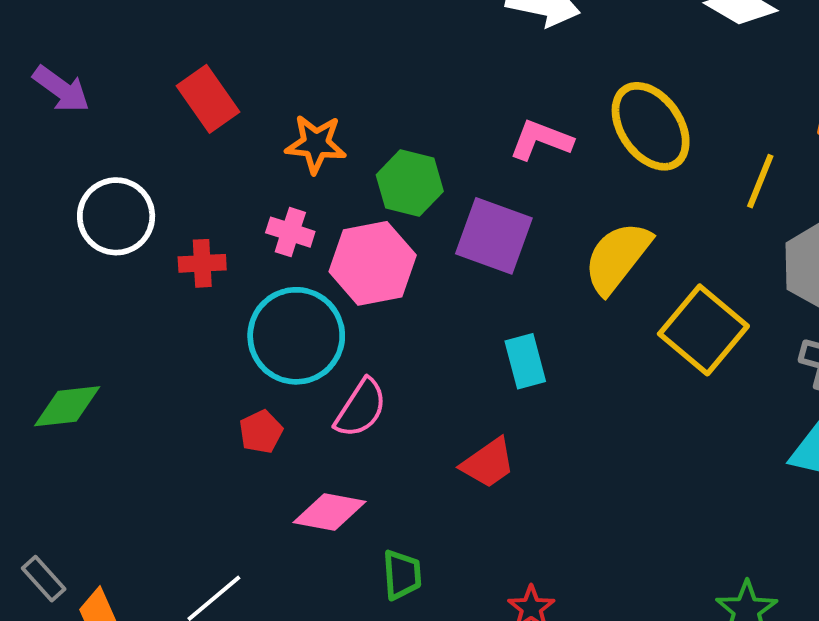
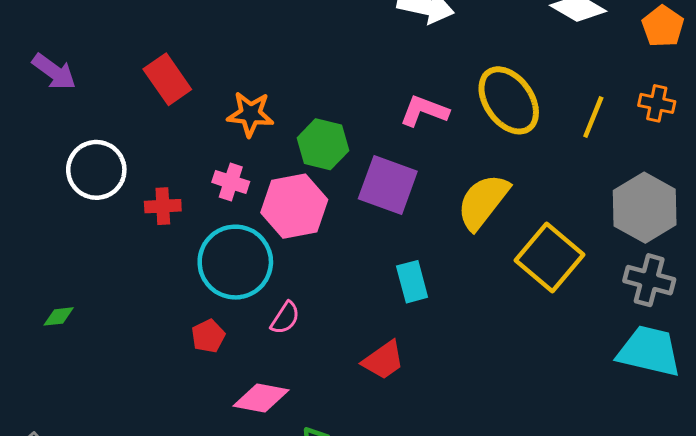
yellow line: (760, 181) -> (593, 117), moved
green diamond: (67, 406) -> (59, 316), size x0.6
pink semicircle: (361, 408) -> (285, 318), size x0.7

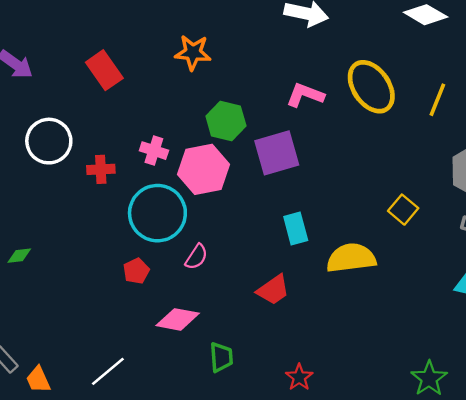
orange star: (250, 114) -> (193, 52), moved
purple square: (388, 185) -> (277, 153), turned -36
yellow semicircle: (483, 202) -> (351, 258), moved, turned 45
yellow square: (549, 257) -> (403, 210), size x0.6

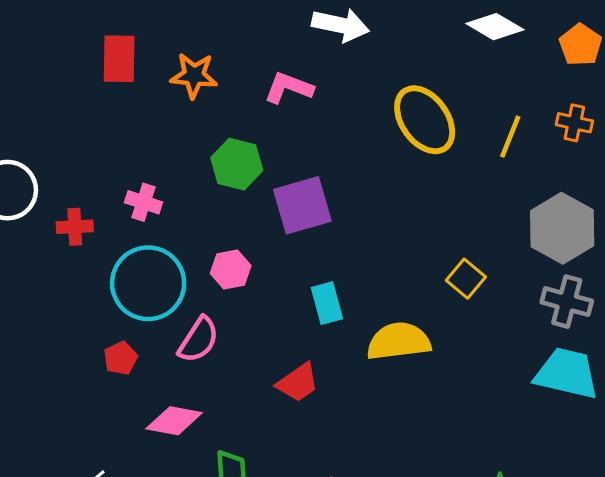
red rectangle: (104, 70) -> (119, 59), moved, turned 36
pink L-shape: (305, 95) -> (289, 88), moved
pink hexagon: (204, 169) -> (231, 270), moved, size x0.6
pink semicircle: (196, 257) -> (198, 340), size x1.4

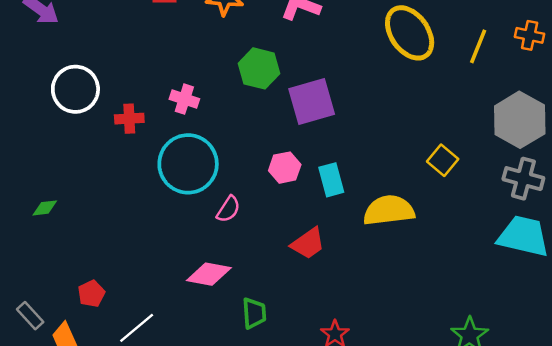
pink hexagon: (231, 270) -> (285, 168), moved
pink semicircle: (198, 340) -> (228, 209), size x0.7
red pentagon: (121, 358) -> (91, 294), moved

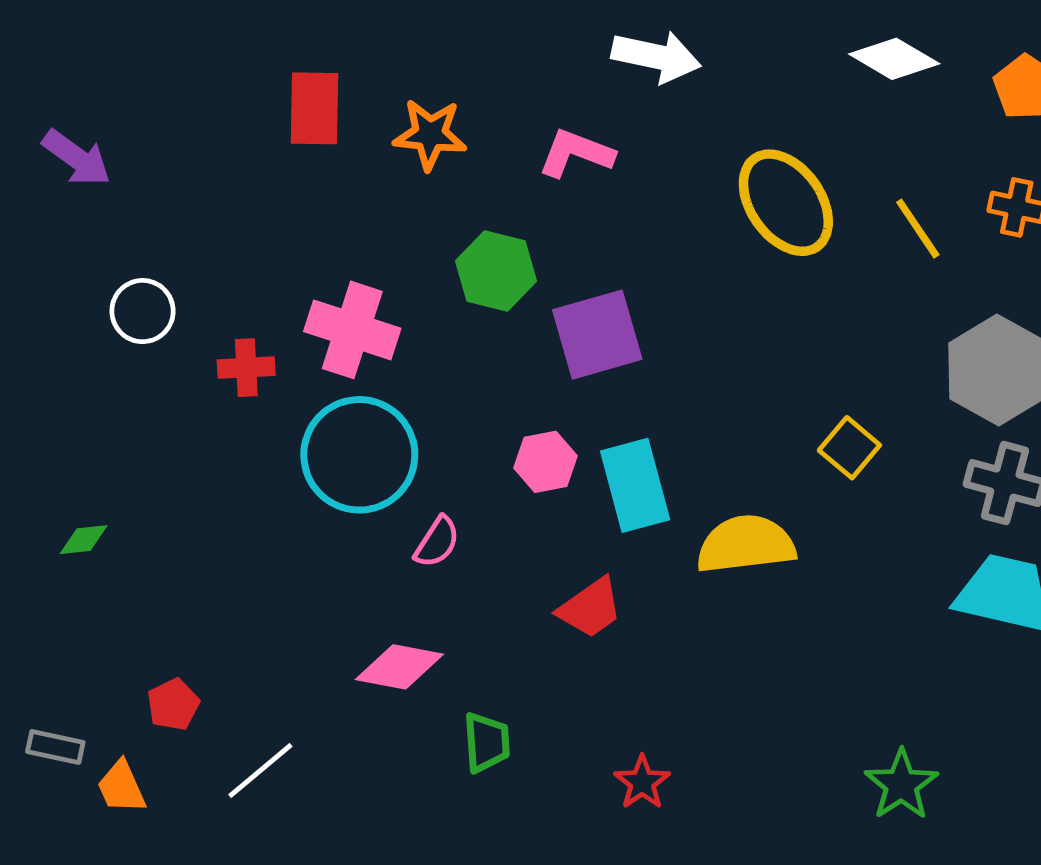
yellow line: (478, 46) -> (918, 229), turned -56
white circle: (75, 89) -> (143, 311), size x0.7
pink cross: (184, 99) -> (352, 330), size x1.6
cyan rectangle: (331, 180) -> (635, 485), size x1.4
gray rectangle: (30, 316) -> (55, 747), turned -36

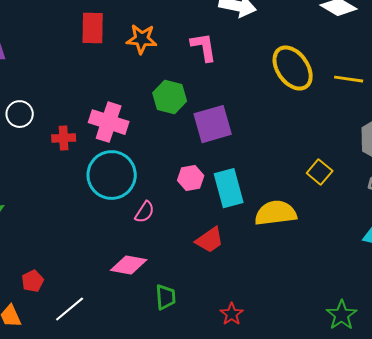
pink L-shape: (576, 153) -> (204, 47), turned 60
yellow line: (918, 229) -> (349, 79), turned -48

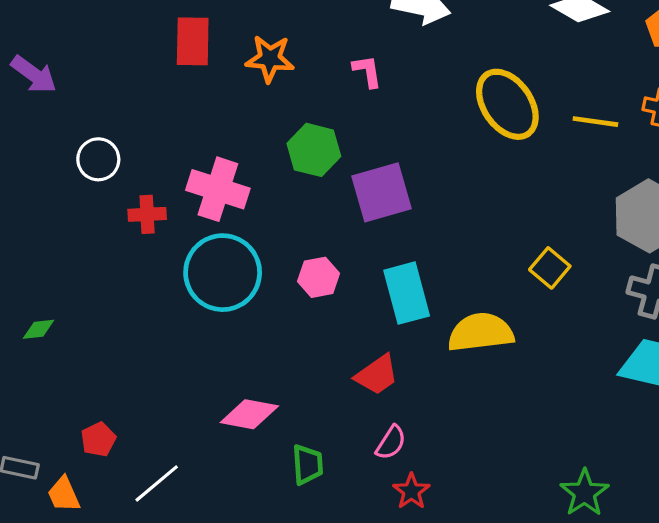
pink L-shape: (204, 47) -> (367, 71), size x0.7
white circle: (20, 114) -> (98, 159), moved
pink hexagon: (191, 178) -> (319, 277), moved
pink semicircle: (145, 212) -> (391, 443), moved

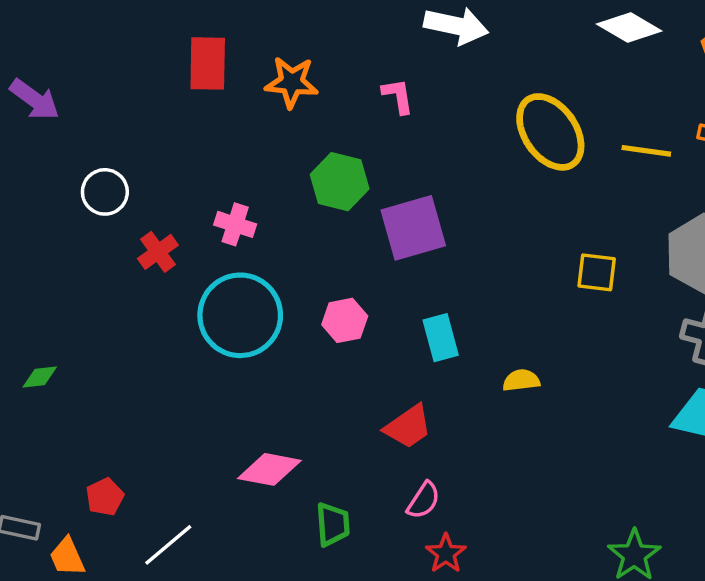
pink cross: (218, 189) -> (235, 224), size x0.6
red cross: (147, 214) -> (158, 252), turned -33
yellow square: (550, 268) -> (597, 272), moved, turned -33
cyan rectangle: (407, 293) -> (441, 338), size x0.7
yellow semicircle: (481, 332) -> (521, 380), size x0.5

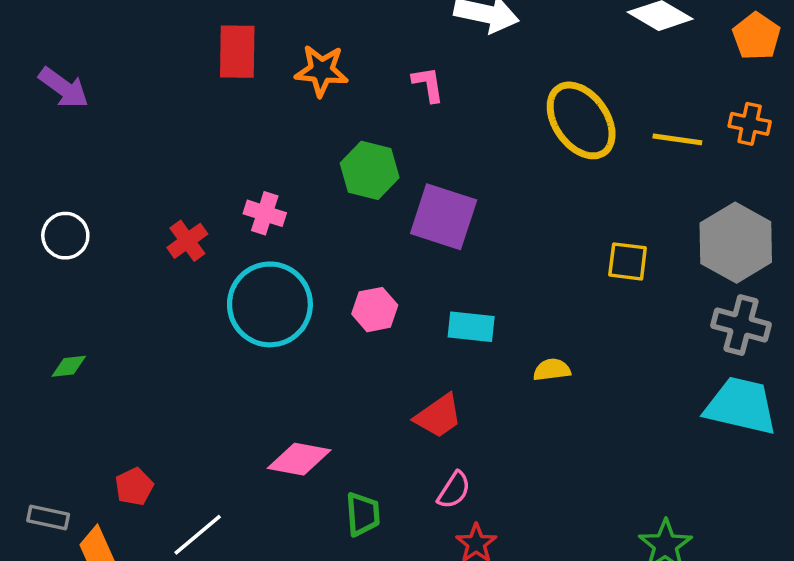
white circle: (105, 192) -> (65, 236), moved
purple square: (413, 228) -> (444, 217), turned 34
cyan rectangle: (441, 338) -> (471, 327), turned -69

